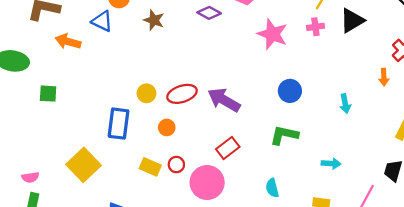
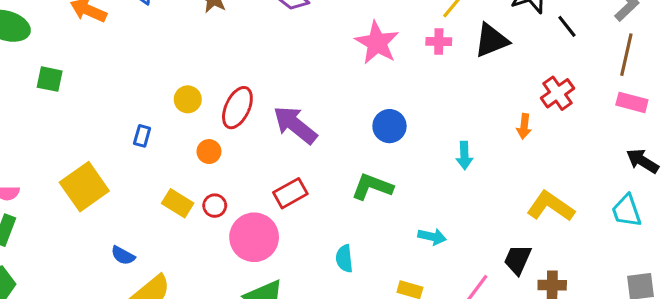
red ellipse: (182, 94) -> (237, 108), turned -56
blue rectangle: (118, 124) -> (142, 136), size x0.5

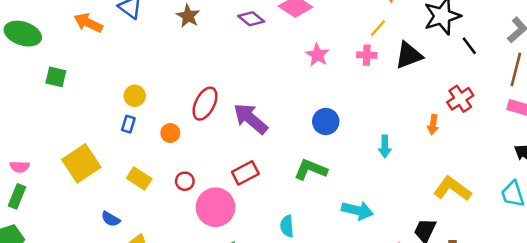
pink star: (377, 43) -> (317, 55), size x0.7
yellow circle: (188, 99) -> (135, 96), moved
orange circle: (209, 152) -> (170, 133), moved
yellow rectangle: (178, 203) -> (139, 178), moved
cyan arrow: (432, 237) -> (357, 210), size x1.4

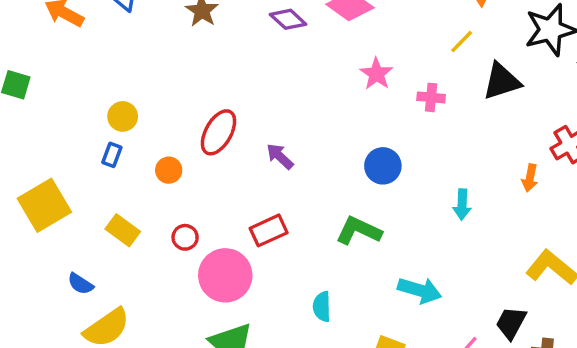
pink cross: (367, 55) -> (431, 97), moved
purple arrow: (251, 119) -> (280, 156), size x0.6

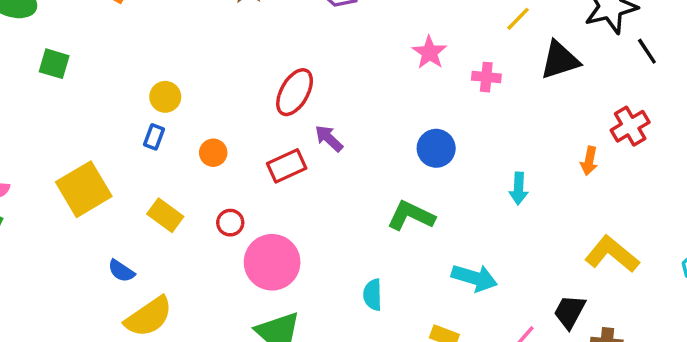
red ellipse: (218, 132) -> (295, 92), moved
red rectangle: (269, 230) -> (287, 166), moved

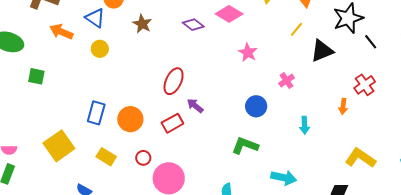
pink cross: (486, 77) -> (287, 81), moved, turned -35
yellow circle: (165, 97) -> (100, 49), moved
blue rectangle: (154, 137) -> (96, 113), size x1.6
orange circle: (213, 153) -> (130, 119), size x1.6

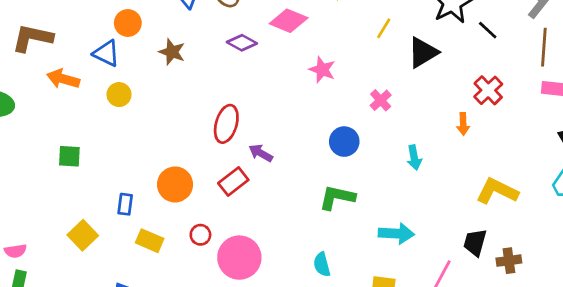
green square: (36, 76) -> (69, 156), moved
blue rectangle: (96, 113) -> (125, 204), moved, size x0.7
yellow square: (59, 146) -> (83, 235), size x0.7

